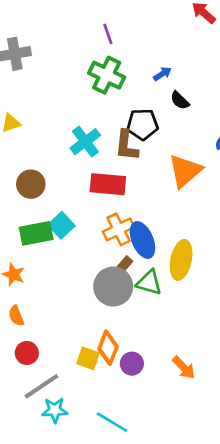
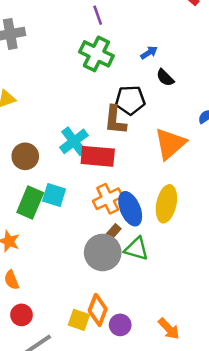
cyan cross: (85, 142) -> (74, 141), moved
cyan square: (61, 225) -> (54, 195), turned -30
green rectangle: (36, 233) -> (30, 203), turned -56
yellow ellipse: (181, 260) -> (166, 204), moved

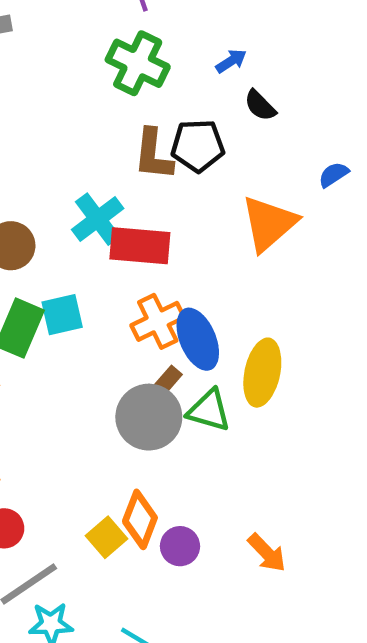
brown L-shape: (115, 120) -> (153, 154), moved
cyan square: (54, 195) -> (62, 315), turned -30
yellow ellipse: (166, 204) -> (262, 373), moved
yellow square: (79, 320) -> (107, 537), turned 30

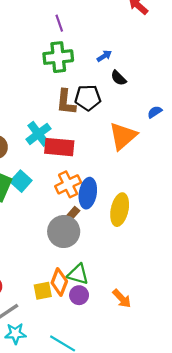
green cross: (138, 63) -> (58, 57), turned -32
cyan square: (62, 315) -> (21, 181), turned -35
blue ellipse: (198, 339) -> (88, 193), turned 32
green triangle: (209, 410) -> (78, 274), moved
yellow square: (107, 537) -> (43, 291), turned 30

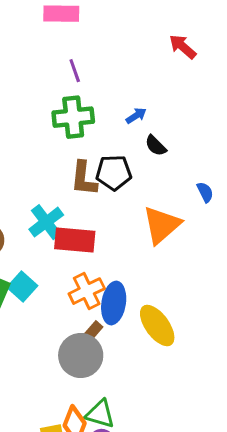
blue semicircle: (155, 112) -> (205, 192), turned 96
yellow ellipse: (120, 210) -> (157, 326), turned -48

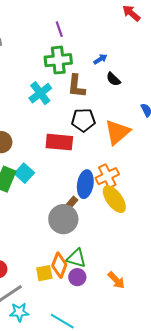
black pentagon: (114, 173) -> (83, 120), moved
brown L-shape: (84, 179) -> (76, 86), moved
cyan cross: (46, 222) -> (40, 93), moved
orange cross: (87, 291) -> (107, 176), moved

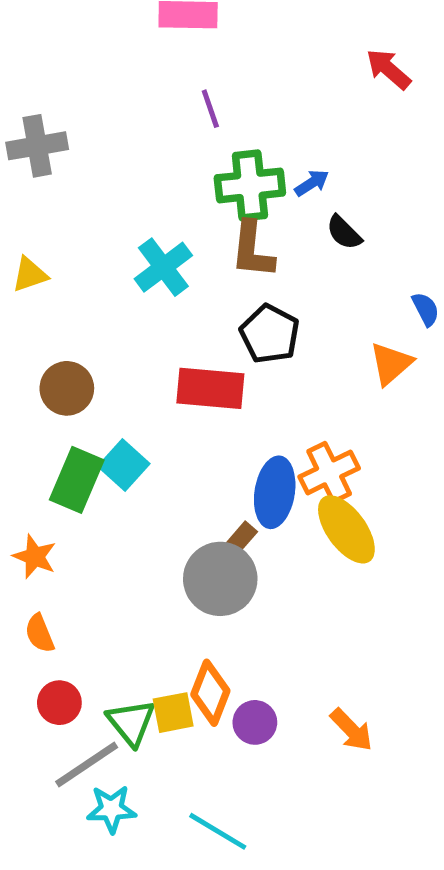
green cross: (58, 60) -> (250, 185), moved
black pentagon: (83, 120) -> (270, 334), turned 30
orange triangle: (117, 132) -> (391, 364), moved, size x0.7
green triangle: (76, 258) -> (131, 722), moved, turned 35

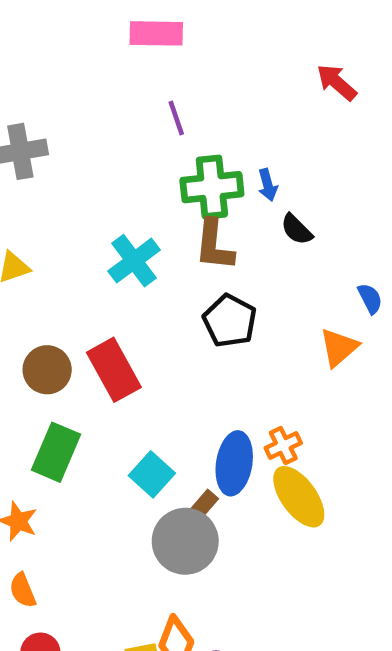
blue arrow: (312, 183) -> (268, 185), turned 108
red rectangle: (210, 388) -> (114, 370), moved, turned 56
cyan square: (124, 465) -> (152, 474), moved
orange cross: (329, 472) -> (283, 445), size x0.7

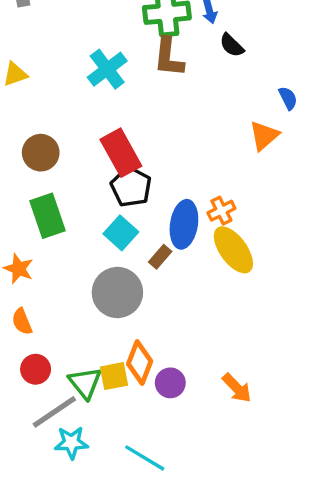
black pentagon: (230, 321) -> (131, 187), moved
red rectangle: (114, 370) -> (121, 153), moved
green rectangle: (56, 452) -> (48, 216), turned -42
gray circle: (185, 541) -> (117, 293), moved

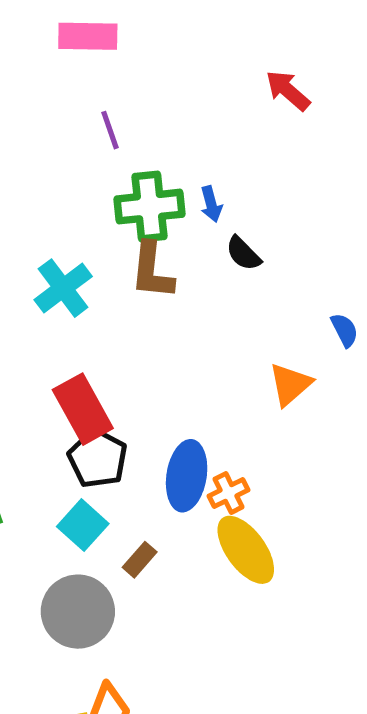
blue semicircle: (288, 98) -> (345, 330), moved
blue ellipse: (184, 224) -> (187, 476), moved

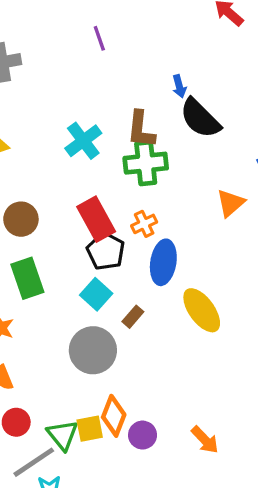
purple line: (110, 130) -> (99, 38), moved
green cross: (149, 207) -> (146, 163), moved
black semicircle: (243, 253) -> (200, 118), size x1.8
orange cross: (229, 493) -> (144, 224), moved

